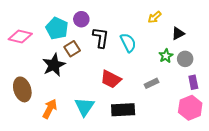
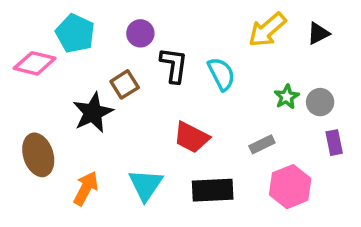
yellow arrow: (155, 17) -> (267, 30), size x1.6
cyan pentagon: (57, 28) -> (75, 33), moved
black triangle: (178, 33) -> (318, 33), moved
pink hexagon: (190, 108) -> (290, 187), moved

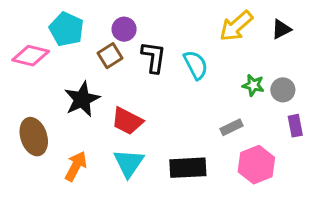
brown square: (125, 84) -> (110, 56), moved
green star: (287, 97) -> (253, 85), turned -30
red trapezoid: (191, 137) -> (127, 121), moved

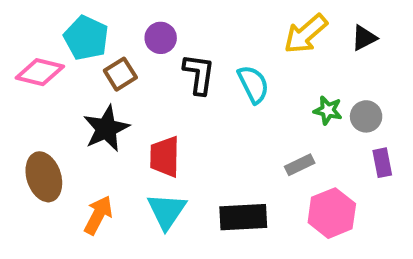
brown square: (110, 56) -> (120, 74), moved
red trapezoid: (127, 121) -> (165, 157), turned 64

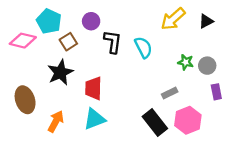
cyan triangle: (167, 211) -> (94, 119), turned 35
black rectangle: (243, 217) -> (155, 123), moved, turned 55

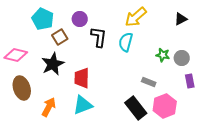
yellow arrow: (173, 19) -> (136, 17), moved
pink diamond: (23, 41) -> (16, 55), moved
cyan semicircle: (143, 47) -> (126, 42), turned -138
gray rectangle: (170, 93) -> (149, 82), turned 48

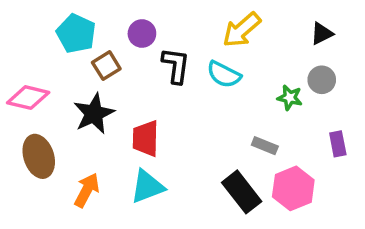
cyan semicircle: (126, 42) -> (224, 74), turned -78
gray circle: (182, 58) -> (322, 80), moved

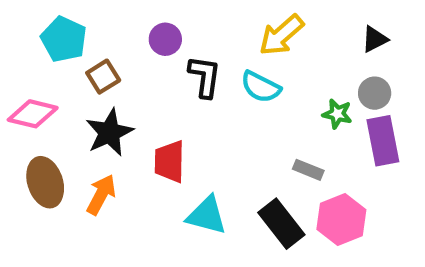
cyan pentagon: (76, 34) -> (64, 39), moved
brown square: (106, 66) -> (103, 77), moved
purple rectangle: (338, 144) -> (383, 141), moved, size x1.6
cyan triangle: (147, 187) -> (207, 215), moved, turned 36
orange arrow: (87, 190) -> (101, 195), moved

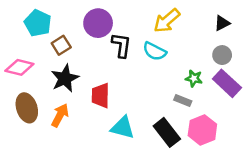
purple circle: (165, 39) -> (98, 23), size x1.5
green star: (337, 114) -> (194, 78), moved
purple rectangle: (383, 141) -> (227, 83), turned -36

